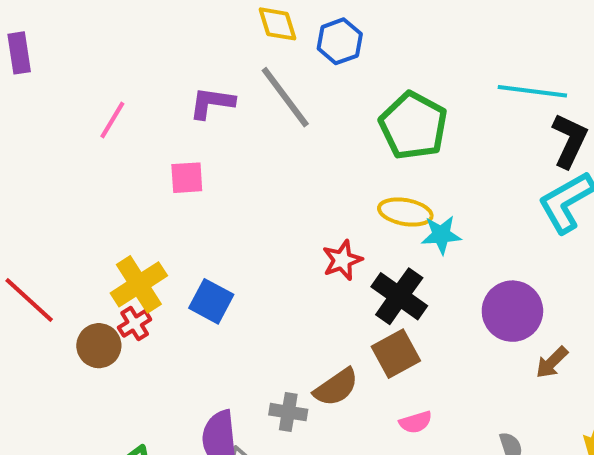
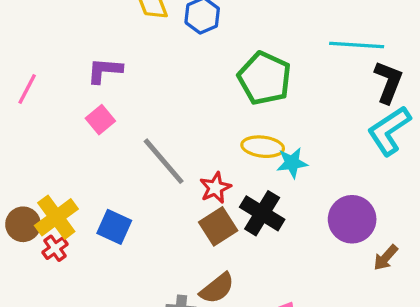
gray line: (285, 97) -> (164, 161), moved
pink square: (187, 178) -> (100, 120), moved, turned -32
brown circle: (99, 346) -> (23, 224), moved
brown square: (396, 354) -> (218, 226), moved

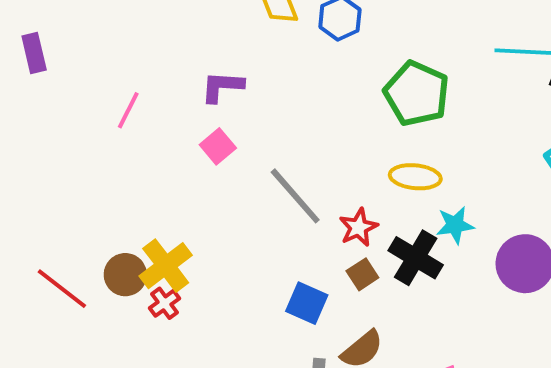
cyan star: (292, 163) -> (455, 225), moved
brown square: (218, 226) -> (362, 274), size x0.7
blue square: (114, 227) -> (307, 303), moved

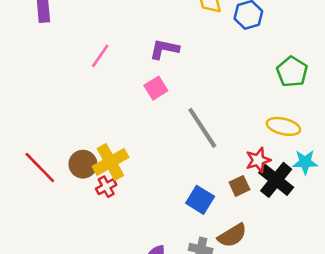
green pentagon: (417, 94) -> (292, 72), size x0.7
red star: (358, 227) -> (258, 160), moved

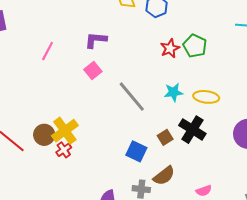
yellow ellipse: (283, 126) -> (206, 97), moved
red star: (258, 160) -> (170, 48), moved
cyan star: (305, 162) -> (174, 92), moved

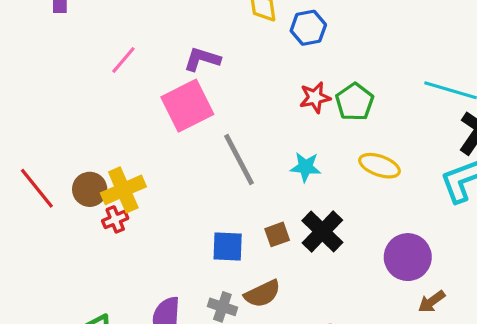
pink square: (93, 70) -> (187, 106), size x1.8
yellow ellipse: (206, 97) -> (380, 166), moved
blue square: (136, 151) -> (228, 247), turned -35

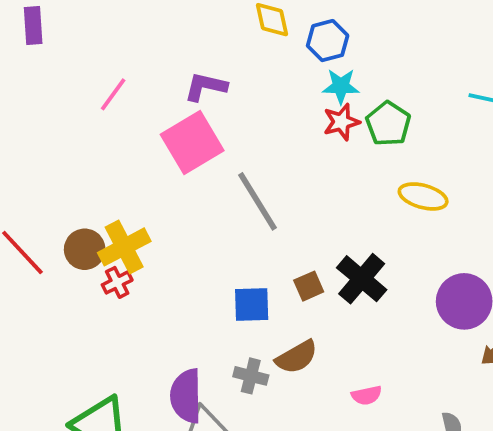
cyan star: (306, 167) -> (341, 86), moved

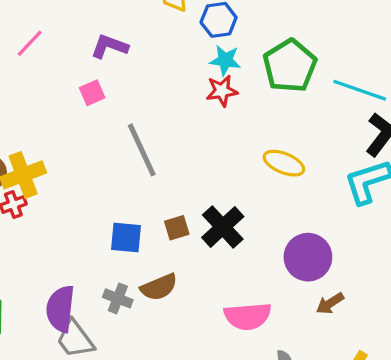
green pentagon: (388, 124) -> (290, 66), moved, size x1.4
pink square: (192, 142) -> (92, 93), size x0.5
pink semicircle: (367, 395) -> (248, 316), moved, size x1.8

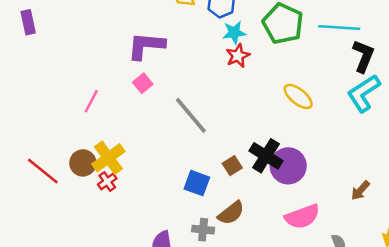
pink line: (30, 43) -> (91, 101), moved
purple L-shape: (109, 46) -> (146, 46), size x1.4
yellow ellipse: (284, 163) -> (298, 96), turned 32
blue square: (126, 238) -> (197, 183), turned 30
purple circle: (308, 257) -> (288, 166), moved

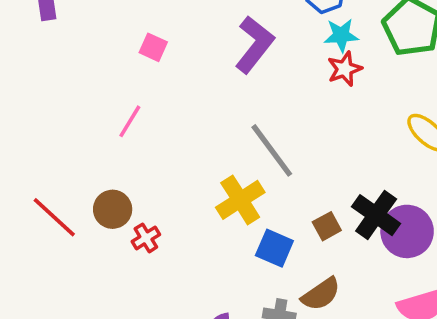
purple L-shape: (146, 46) -> (254, 45), moved, turned 120
pink square: (143, 83) -> (153, 47), moved, turned -30
yellow cross: (108, 158) -> (240, 200), moved

